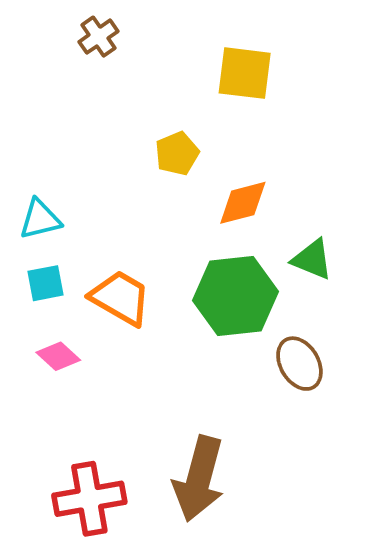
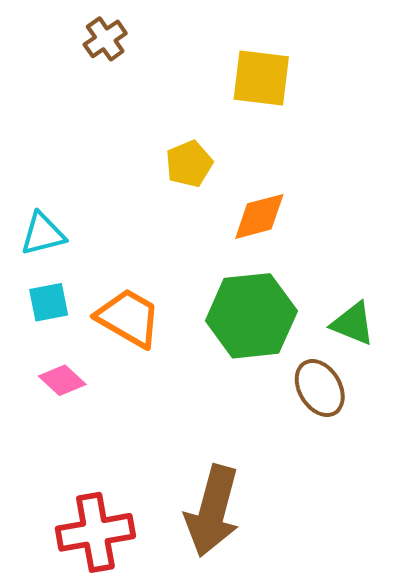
green triangle: (312, 259) -> (353, 324), moved

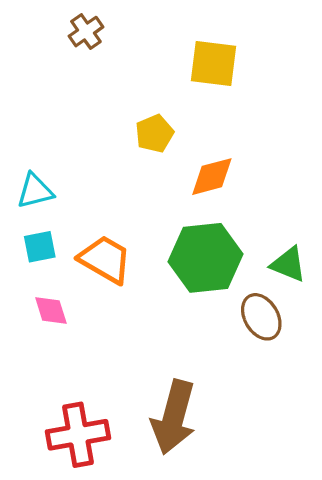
pink diamond: (62, 380) -> (51, 310), turned 30

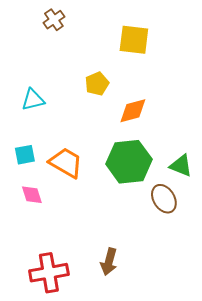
cyan triangle: (35, 191) -> (33, 100), moved
brown arrow: (174, 417) -> (109, 262), size x0.6

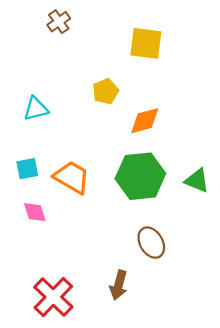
brown ellipse: (164, 199) -> (151, 243), moved
red cross: (49, 273) -> (53, 297), turned -36

